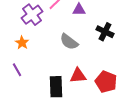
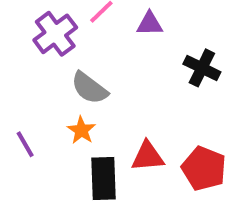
gray semicircle: (69, 42) -> (89, 88), moved
orange star: (22, 43) -> (81, 130), moved

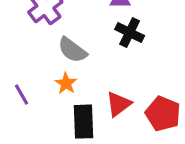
black cross: (202, 68) -> (130, 33), moved
red triangle: (148, 156) -> (118, 104), turned -32

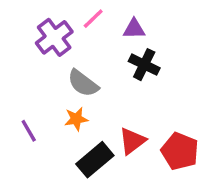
orange star: (66, 83) -> (76, 119), turned 30
black rectangle: (83, 122) -> (95, 160), turned 52

